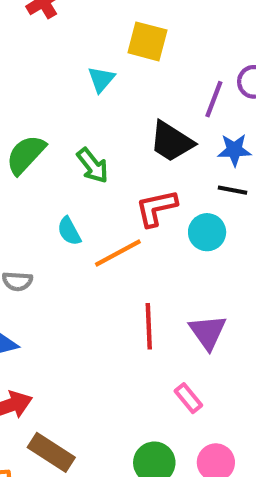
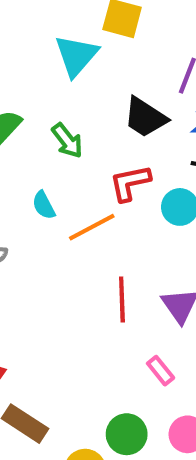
cyan triangle: (101, 79) -> (76, 56), size x1.6

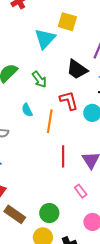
red L-shape: (130, 183) -> (69, 101), turned 85
orange line: (92, 227) -> (50, 121), turned -55
green circle: (127, 434) -> (49, 213), moved

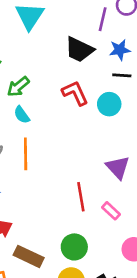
green arrow: (39, 79) -> (18, 87), moved, turned 96
orange line: (50, 121) -> (26, 154), moved
red line: (63, 156) -> (81, 197), moved

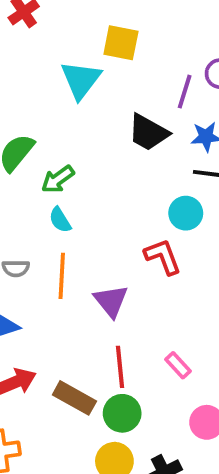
red L-shape: (75, 93) -> (163, 257), moved
purple triangle: (118, 167) -> (111, 301), moved
red line: (81, 197) -> (120, 367), moved
brown rectangle: (29, 256) -> (74, 398), moved

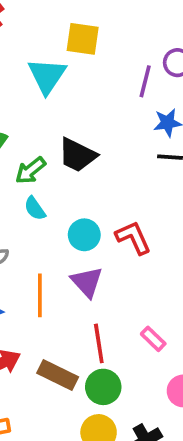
black trapezoid: (148, 133) -> (77, 155), moved
cyan circle: (186, 213) -> (84, 235), moved
orange line: (62, 276) -> (40, 295), moved

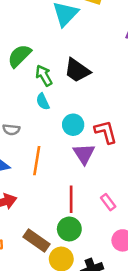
green arrow: (30, 170) -> (44, 76), turned 90
purple triangle: (87, 282) -> (84, 154), moved
brown rectangle: (58, 375) -> (36, 240), moved

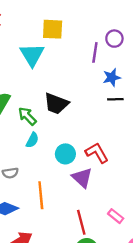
cyan semicircle: (43, 102) -> (32, 140), turned -112

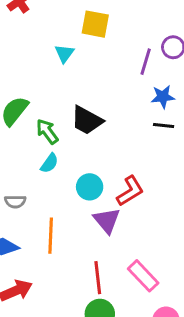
cyan triangle: (32, 55) -> (64, 53), size x0.6
red L-shape: (97, 153) -> (130, 191), turned 80
pink rectangle: (116, 216) -> (143, 276), size x1.5

